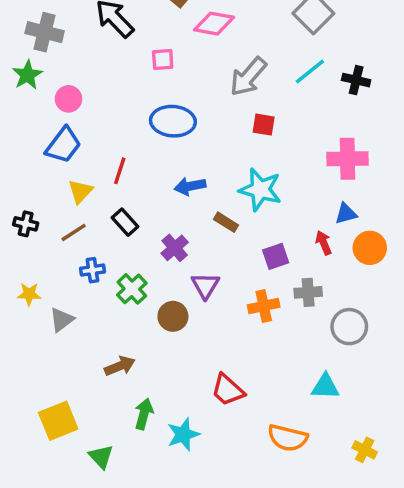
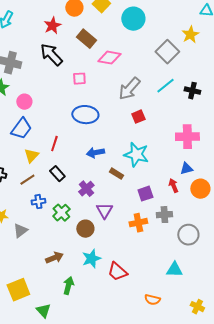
red square: (264, 125) -> (138, 117), turned -32
cyan star: (183, 434) -> (91, 259), moved
orange semicircle: (288, 438) -> (152, 300), size x0.7

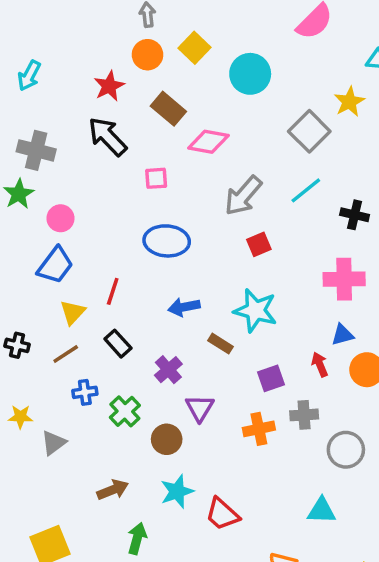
black cross: (192, 91) -> (355, 215), moved

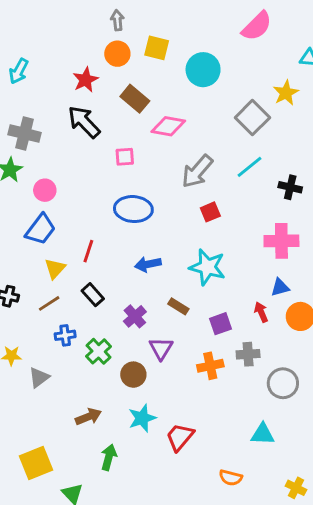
yellow square: (194, 48) -> (157, 48), turned -30
brown rectangle: (221, 344) -> (178, 306), moved
red trapezoid: (222, 514) -> (180, 437), turned 88

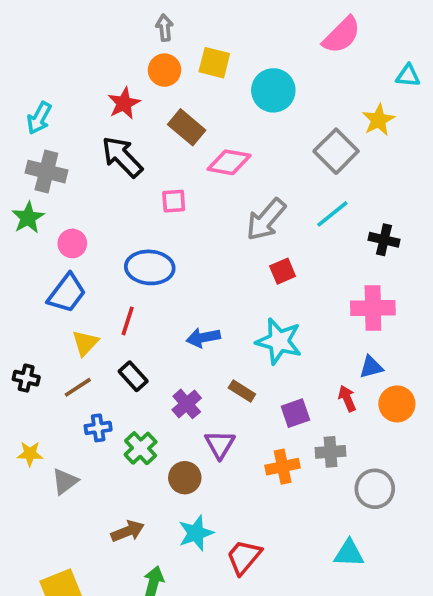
cyan arrow: (19, 71) -> (39, 118), moved
blue ellipse: (133, 209) -> (150, 267), moved

